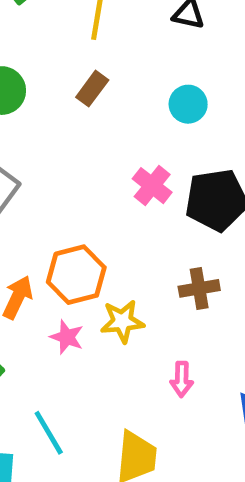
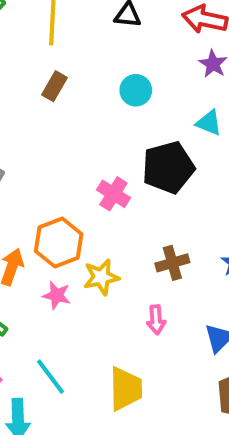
pink cross: (152, 186) -> (113, 194), moved
brown cross: (199, 288) -> (172, 263), moved

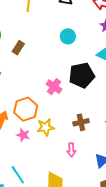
brown rectangle: (55, 86) -> (18, 48), moved

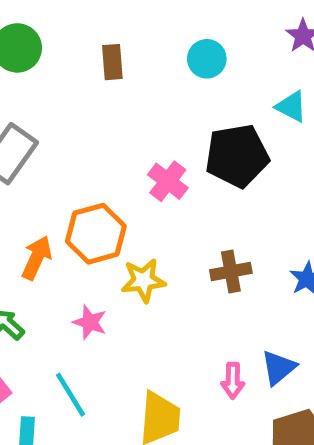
brown rectangle: (18, 48) -> (112, 62), moved, turned -40
pink star: (23, 135) -> (90, 322), moved
pink arrow: (71, 150) -> (233, 381), moved

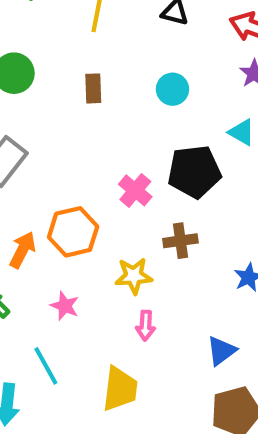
brown cross: (231, 271) -> (180, 241), moved
yellow star: (143, 280) -> (134, 276), moved
pink arrow: (233, 381) -> (146, 326), moved

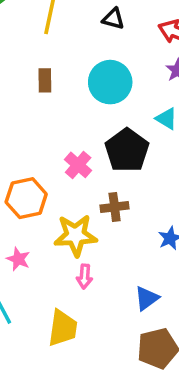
cyan circle: (172, 89) -> (110, 82), size x1.6
black pentagon: (194, 172) -> (127, 150), turned -30
yellow star: (134, 276) -> (76, 235), size x1.4

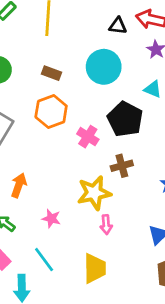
black triangle: (113, 19) -> (118, 26), moved
brown rectangle: (45, 80) -> (51, 73), turned -60
orange hexagon: (26, 198) -> (51, 112), moved

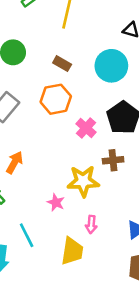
pink star: (51, 219) -> (56, 203), moved
pink arrow: (106, 225) -> (91, 224), moved

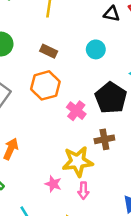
cyan circle: (111, 66) -> (96, 49), size x0.6
pink arrow: (91, 224) -> (83, 191), moved

